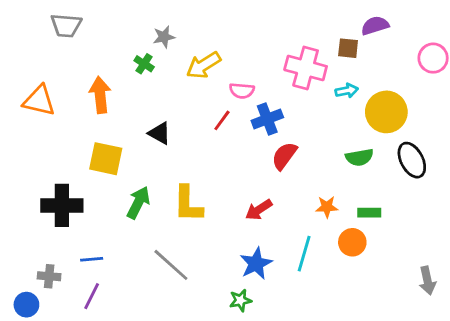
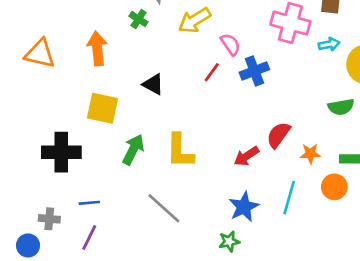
pink semicircle: (242, 91) -> (230, 44), turned -130
red semicircle: (284, 156) -> (278, 135), moved

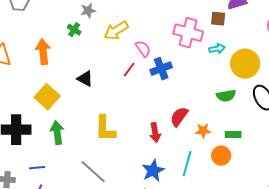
yellow square: (103, 108) -> (47, 97), turned 30
green arrow: (133, 150) -> (57, 133), moved, turned -35
red arrow: (246, 156) -> (155, 133), turned -66

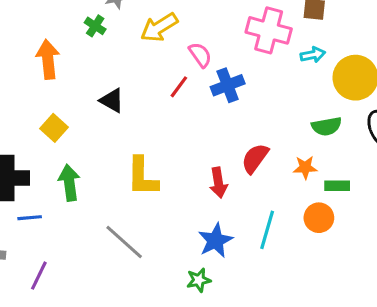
yellow square: (47, 97) -> (54, 128), size x0.7
orange star: (203, 131) -> (305, 167), moved
blue line: (37, 168) -> (30, 218), moved

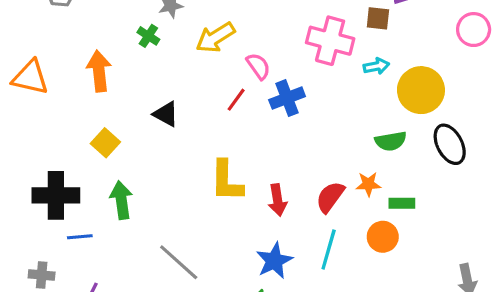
red semicircle: (255, 158) -> (330, 197), moved
yellow L-shape: (142, 177) -> (226, 181), moved

